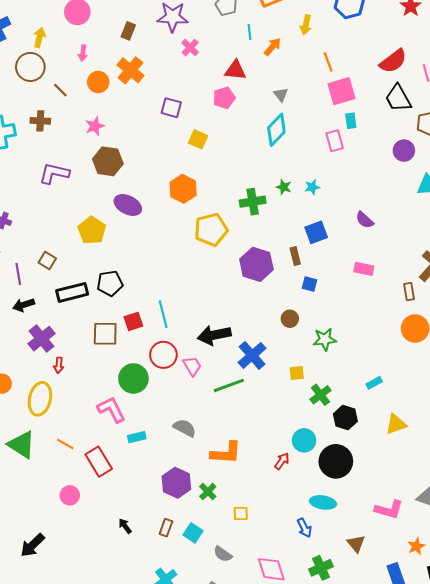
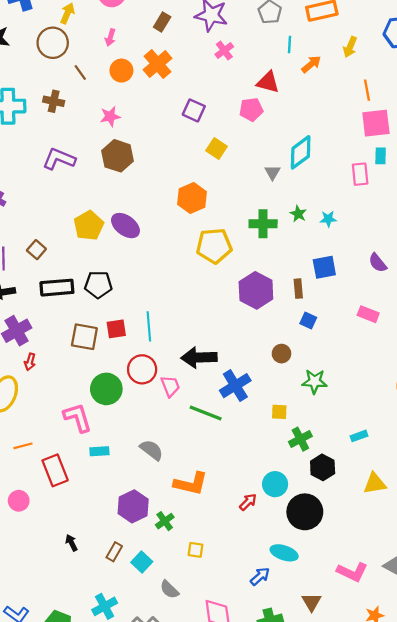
gray triangle: (281, 95) -> (272, 172), moved
purple ellipse: (128, 205) -> (125, 226), moved
green line: (229, 385) -> (206, 413), turned 32
orange line: (65, 444) -> (23, 446), turned -54
blue arrow: (304, 528) -> (260, 576), turned -114

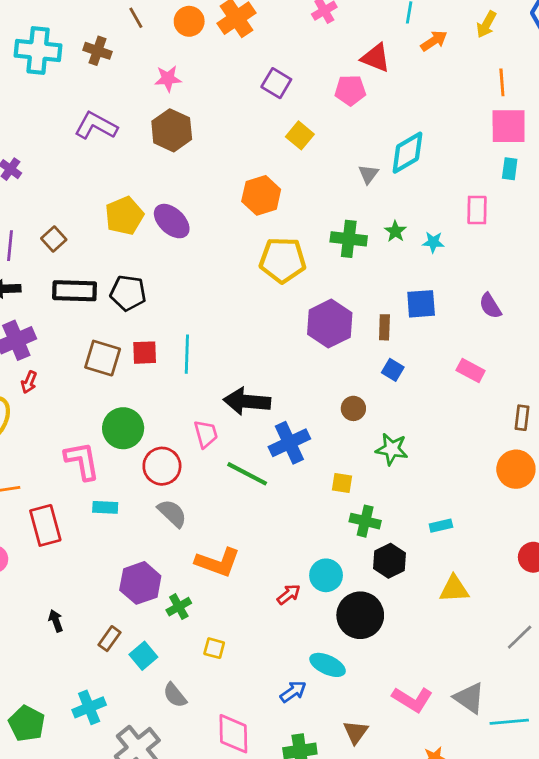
pink rectangle: (360, 174) -> (477, 210), moved
red circle: (142, 369) -> (162, 466), moved
green cross: (300, 439) -> (365, 521), turned 35

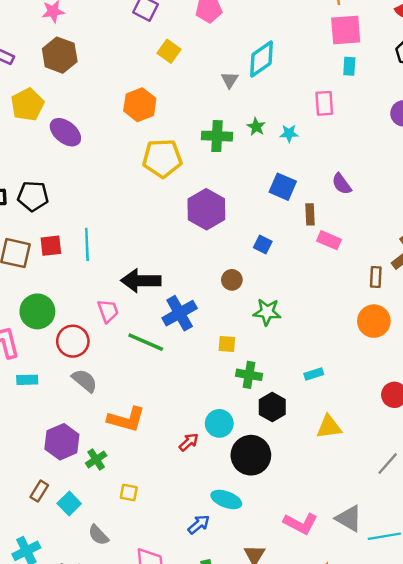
yellow pentagon: (124, 216) -> (27, 105), moved
blue square: (421, 304) -> (283, 187), turned 32
brown rectangle: (384, 327) -> (310, 214), moved

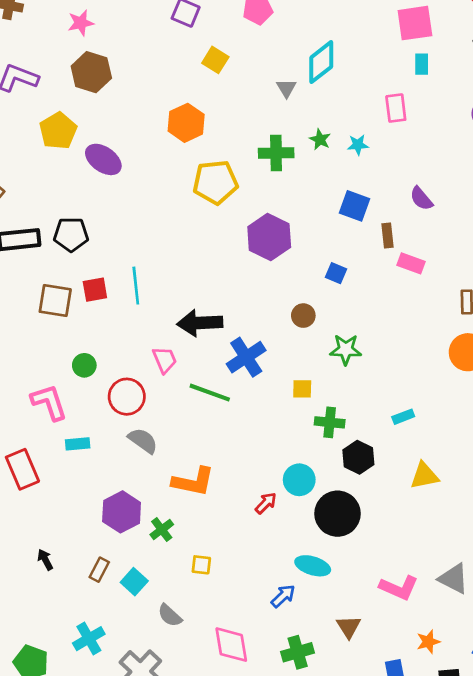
green circle: (37, 311) -> (84, 365), size x0.6

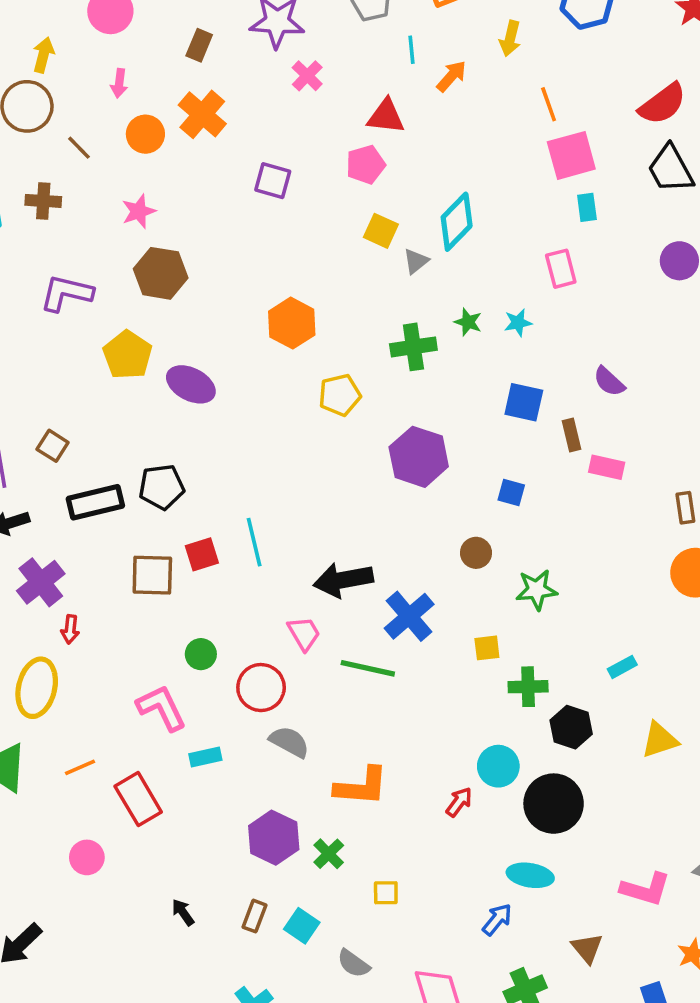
yellow square: (215, 60) -> (381, 231), moved
gray triangle: (286, 88) -> (416, 261), turned 30
yellow pentagon: (215, 182) -> (340, 395), size x0.7

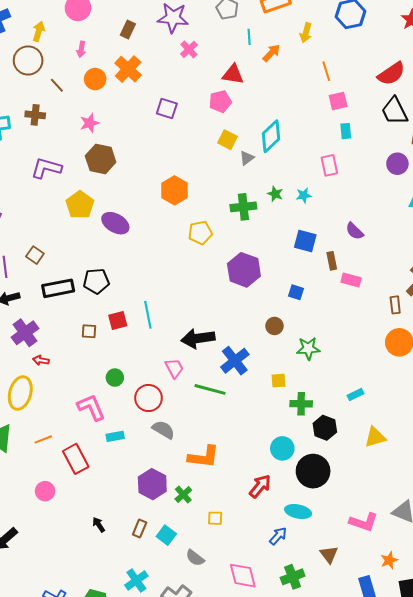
pink square: (571, 155) -> (338, 101), size x0.7
brown square: (152, 575) -> (89, 331), size x0.6
red arrow: (70, 629) -> (41, 360), turned 91
red arrow: (459, 802) -> (260, 486), moved, size x1.4

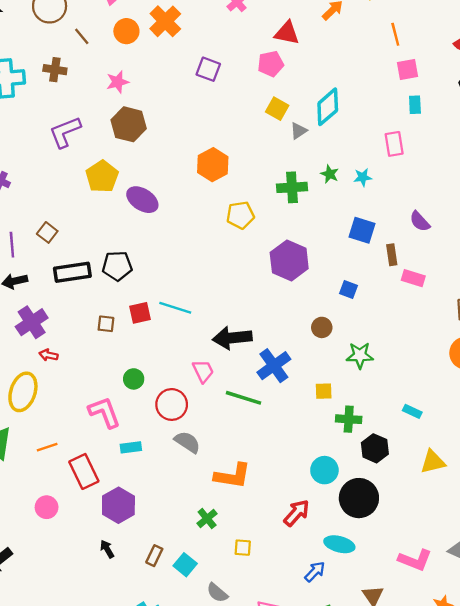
purple L-shape: (46, 168) -> (65, 132), turned -40
cyan line: (148, 315) -> (175, 308), turned -64
cyan rectangle: (355, 395) -> (412, 411), turned 49
purple hexagon: (152, 484) -> (118, 505), moved

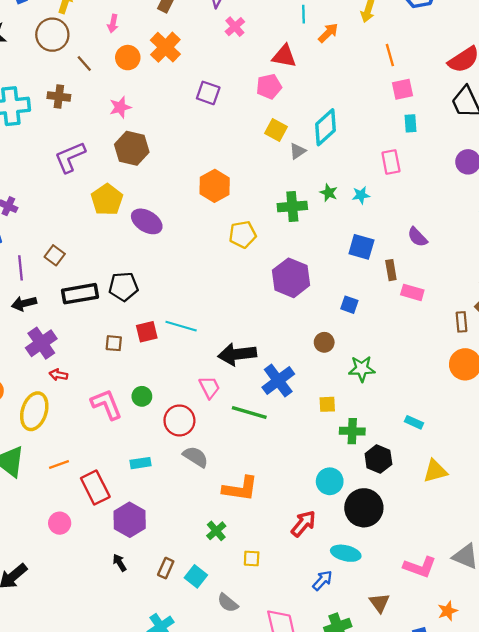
pink L-shape: (104, 412) -> (106, 404), moved

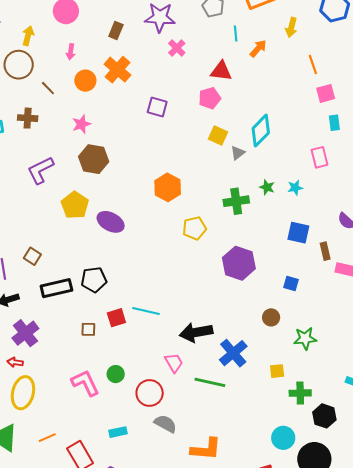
red arrow: (58, 375) -> (15, 362), moved

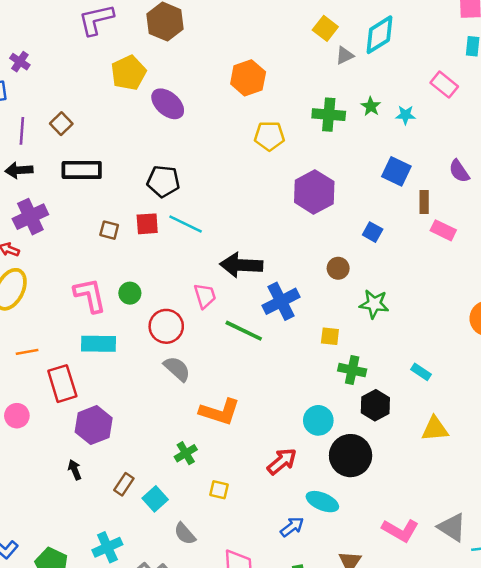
pink rectangle: (319, 157) -> (444, 85), turned -50
black pentagon: (94, 280) -> (163, 181), moved
cyan rectangle: (118, 432) -> (99, 344), moved, size x1.5

